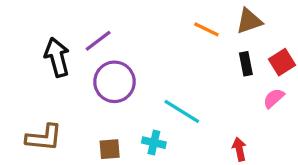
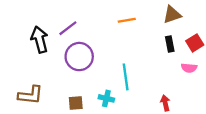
orange line: (206, 29) -> (127, 20), moved, turned -36
pink semicircle: (274, 98) -> (189, 68), turned -133
cyan line: (182, 111) -> (126, 77), turned 50

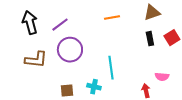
black arrow: (40, 40) -> (30, 23), moved
pink semicircle: (189, 68) -> (162, 77), moved
brown L-shape: (30, 95) -> (36, 60), moved

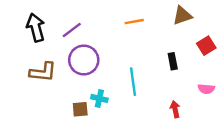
black rectangle: (150, 39) -> (173, 61), moved
pink semicircle: (162, 77) -> (206, 89), moved
cyan cross: (94, 87) -> (99, 98), moved

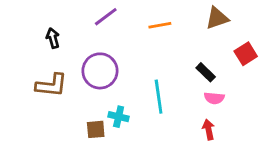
black arrow: (36, 28) -> (53, 38), moved, size x0.6
purple line: (72, 30) -> (106, 17), moved
black rectangle: (173, 61) -> (206, 72), turned -35
pink semicircle: (206, 89) -> (214, 98), moved

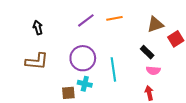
purple line: (106, 17) -> (86, 20), moved
brown triangle: (217, 18) -> (155, 25), moved
purple circle: (100, 71) -> (83, 58), moved

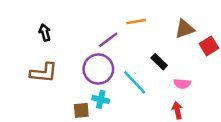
purple line: (86, 20) -> (108, 40), moved
black rectangle: (147, 52) -> (159, 62), moved
cyan line: (113, 69) -> (135, 82), turned -35

